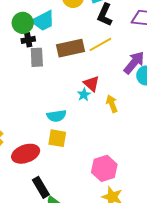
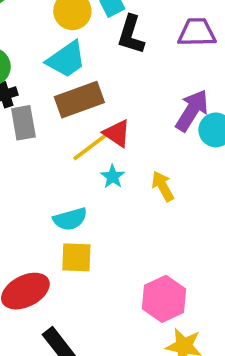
cyan trapezoid: (43, 21) -> (66, 59), moved
yellow line: (100, 44) -> (91, 147), moved
red triangle: (92, 84) -> (117, 133), moved

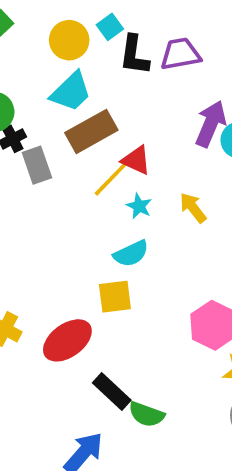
purple trapezoid: (197, 32) -> (180, 54), moved
cyan semicircle: (70, 219) -> (131, 254), moved

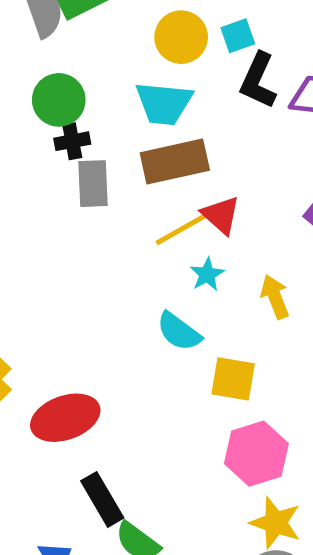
cyan trapezoid: (71, 92) -> (164, 103), turned 33
cyan semicircle: (131, 254) -> (179, 332), turned 45
yellow square: (115, 297) -> (233, 379), moved

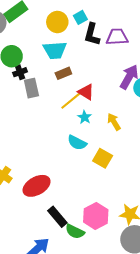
brown rectangle: (175, 161) -> (63, 73), size x0.6
yellow square: (233, 379) -> (103, 158), turned 30
pink hexagon: (256, 454) -> (96, 216), moved

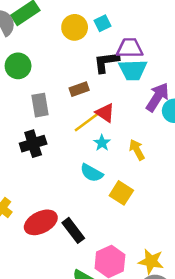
black L-shape: (92, 34) -> (106, 62), moved, turned 65
purple trapezoid: (117, 37) -> (130, 48), moved
cyan trapezoid: (55, 50) -> (133, 70), moved
black cross: (20, 72) -> (33, 144), moved, size x1.5
black rectangle: (57, 217) -> (73, 230), moved

